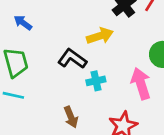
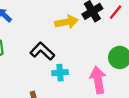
yellow arrow: (100, 36) -> (67, 22), moved

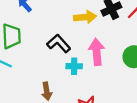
pink arrow: (98, 80) -> (97, 52), moved

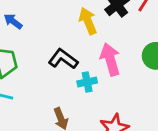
yellow arrow: (85, 17) -> (88, 21), turned -95

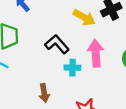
yellow arrow: (88, 21) -> (84, 17), turned 130

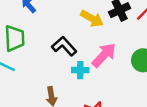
pink arrow: (96, 53) -> (104, 55), turned 48

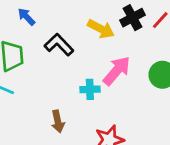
black L-shape: (64, 46) -> (59, 45), moved

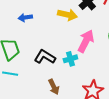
blue arrow: (26, 17) -> (25, 18), moved, turned -40
black L-shape: (59, 45) -> (45, 57), moved

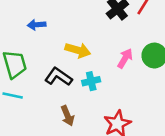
yellow arrow: (67, 15) -> (78, 50), moved
pink arrow: (86, 41) -> (125, 58), moved, size x0.7

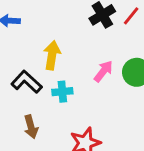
yellow arrow: (78, 50) -> (52, 55), turned -105

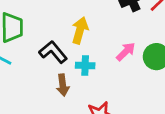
brown arrow: (31, 127) -> (63, 85), moved

